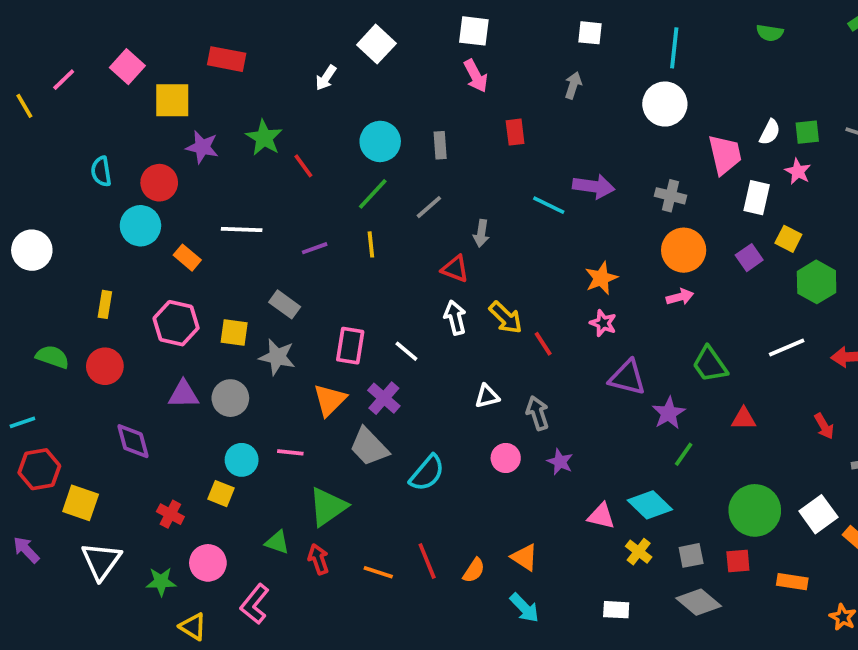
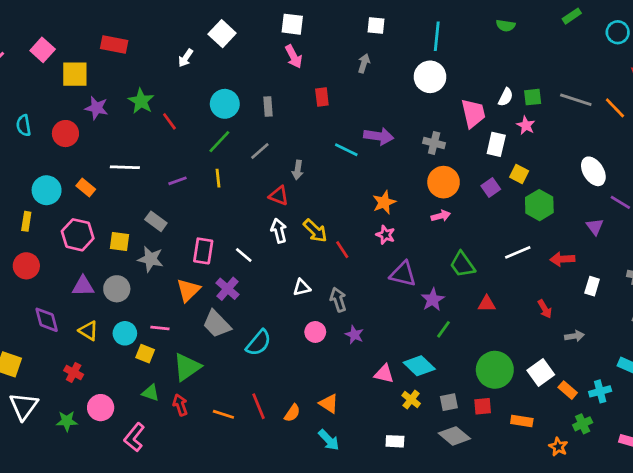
cyan circle: (140, 226) -> (47, 190), moved
yellow square: (221, 494) -> (145, 354), moved
yellow triangle: (193, 627) -> (88, 331), moved

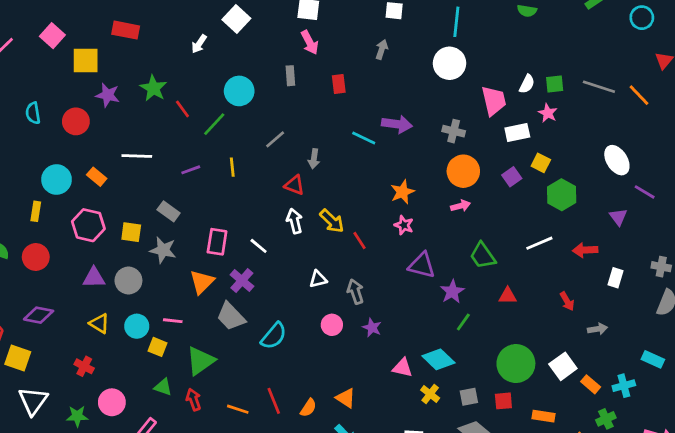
gray rectangle: (268, 107) -> (290, 76), moved
green line: (219, 142) -> (214, 124), moved
white rectangle: (496, 144) -> (517, 132), turned 65
purple diamond: (47, 320) -> (39, 315), moved, turned -64

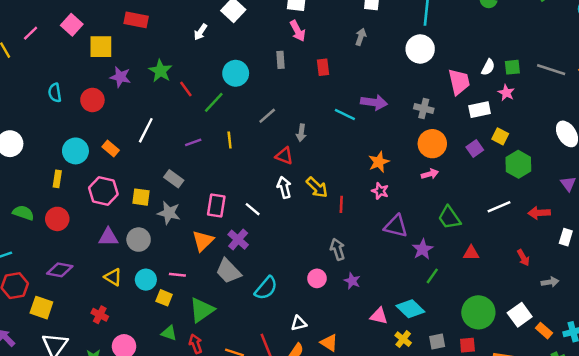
white line: (137, 156) -> (146, 130), turned -65
red line: (360, 240) -> (341, 204), turned 35
white triangle: (318, 279) -> (299, 323), moved

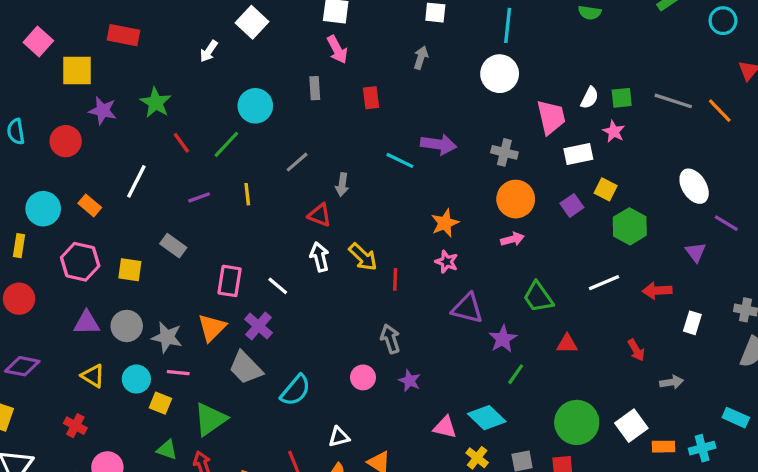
red line: (186, 89) -> (181, 143), moved
gray star: (169, 213) -> (167, 337), moved
orange rectangle: (544, 331) -> (664, 447), turned -42

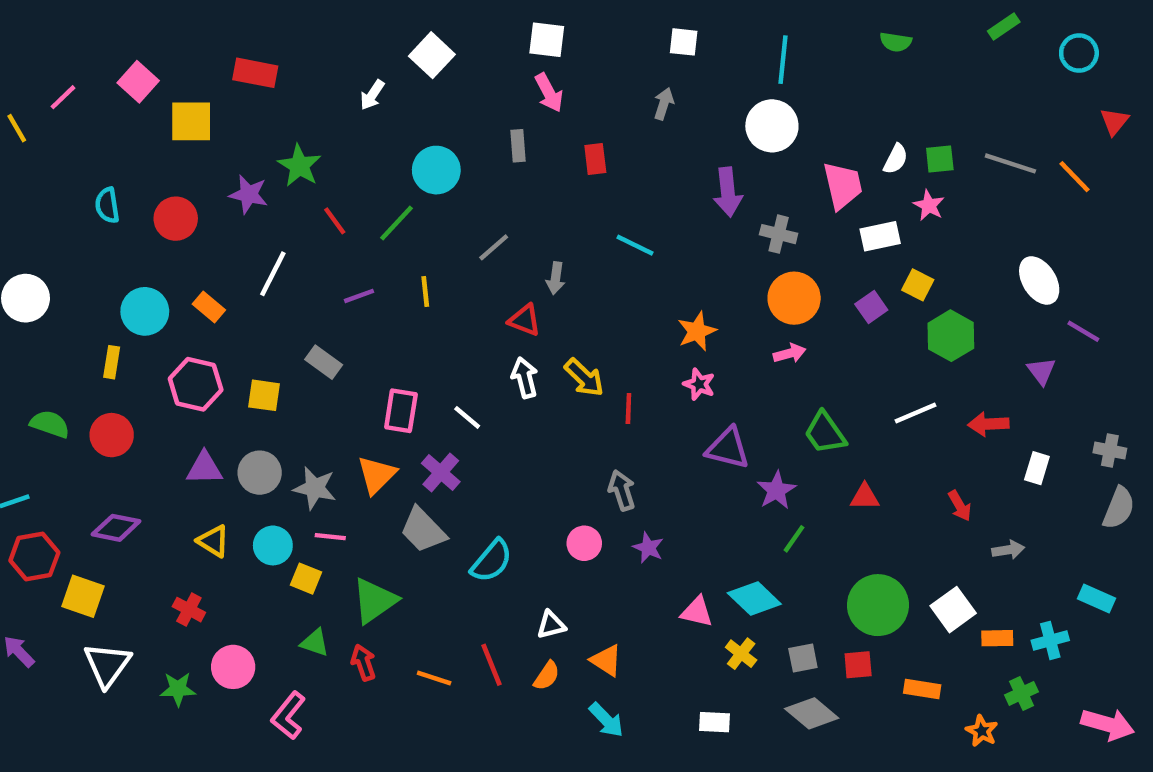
purple star: (103, 111) -> (249, 194), moved
purple arrow: (439, 144) -> (728, 192), moved, turned 76

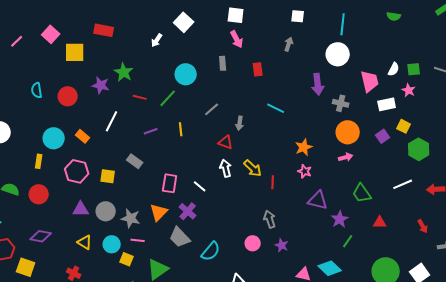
red line: (335, 221) -> (140, 97), turned -40

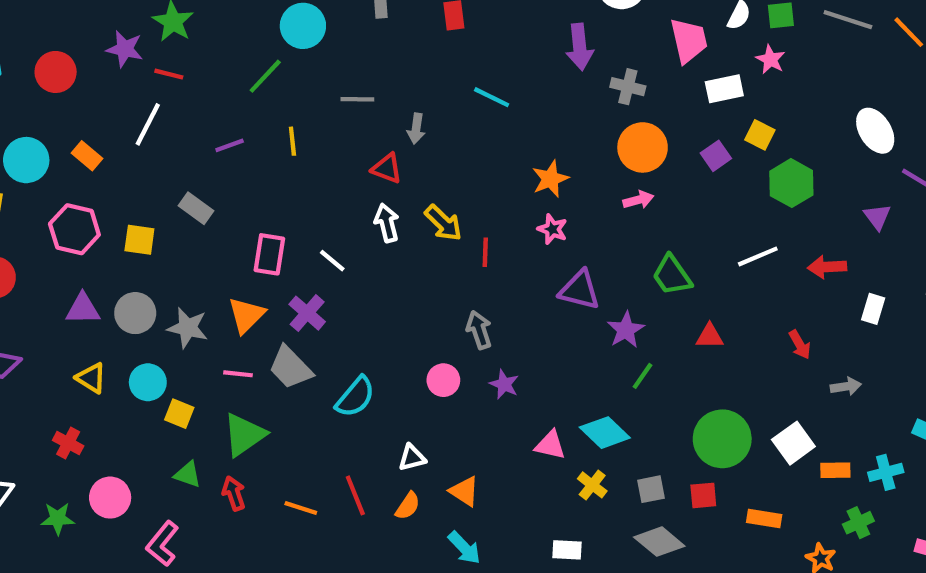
red line: (140, 97) -> (169, 74), moved
gray line: (212, 109) -> (357, 99), turned 42
pink line: (138, 240) -> (238, 374), moved

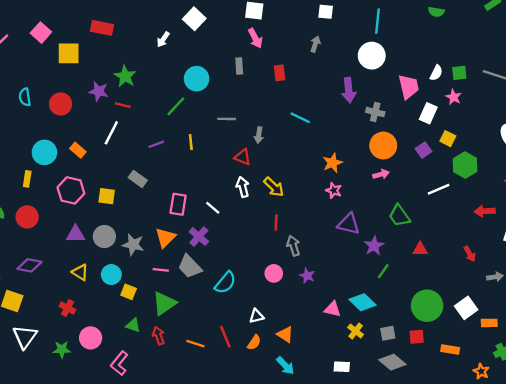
white rectangle: (724, 89) -> (428, 113), turned -54
red line: (485, 252) -> (276, 223), moved
white line: (758, 256) -> (439, 189), moved

